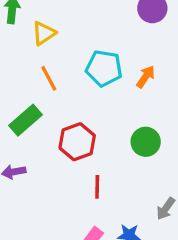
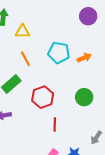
yellow triangle: (44, 33) -> (22, 31), turned 35
orange arrow: (146, 77) -> (84, 58), turned 32

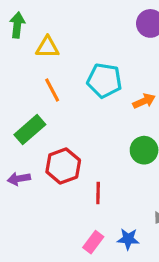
orange arrow: (84, 58) -> (144, 101), moved
red hexagon: (43, 97) -> (63, 166), moved

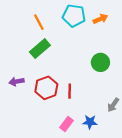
orange arrow: (144, 101) -> (100, 19), moved
green rectangle: (30, 130) -> (40, 49), moved
red hexagon: (63, 166) -> (46, 88), moved

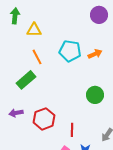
green rectangle: (40, 49) -> (26, 80), moved
red line: (70, 91) -> (72, 130), moved

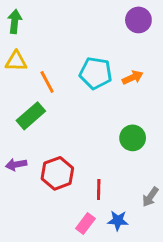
yellow triangle: (34, 30) -> (16, 61), moved

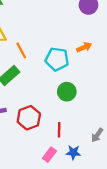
cyan pentagon: (96, 73) -> (57, 59), moved
green circle: (133, 138) -> (67, 92), moved

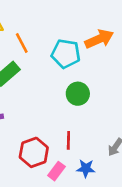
orange arrow: (84, 47) -> (99, 39), size x1.5
red hexagon: (29, 118) -> (34, 152), moved

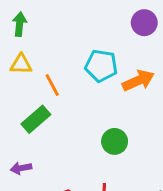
cyan pentagon: (66, 54) -> (101, 66), moved

